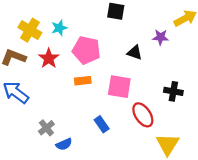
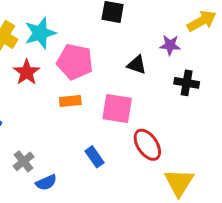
cyan star: (59, 28) -> (40, 33), size x1.5
black cross: (173, 91) -> (187, 83), moved

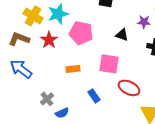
orange rectangle: (70, 101) -> (73, 69), moved
red ellipse: (147, 145) -> (129, 88), turned -30

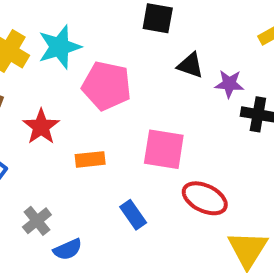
purple star: (144, 22) -> (229, 84), moved
black triangle: (122, 35) -> (190, 65), moved
red star: (49, 40) -> (41, 127), moved

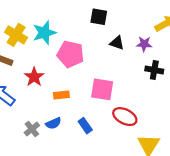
purple star: (229, 84) -> (144, 44), moved
blue semicircle: (68, 249) -> (53, 123), moved

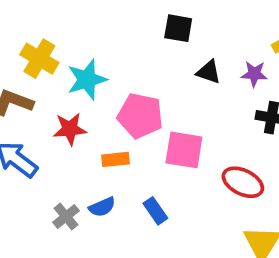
cyan star: (44, 33) -> (87, 80), moved
pink pentagon: (70, 54) -> (140, 116), moved
red star: (34, 77) -> (70, 129), turned 30
red ellipse: (125, 117) -> (243, 182), moved

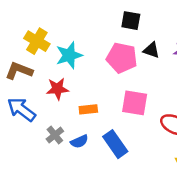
pink pentagon: (140, 116) -> (122, 58), moved
blue rectangle: (155, 211) -> (115, 144), size x1.5
gray cross: (66, 216) -> (55, 135), moved

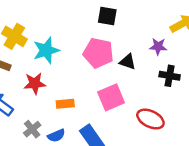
black triangle: (151, 50) -> (128, 62), moved
pink square: (135, 103) -> (111, 97), turned -32

